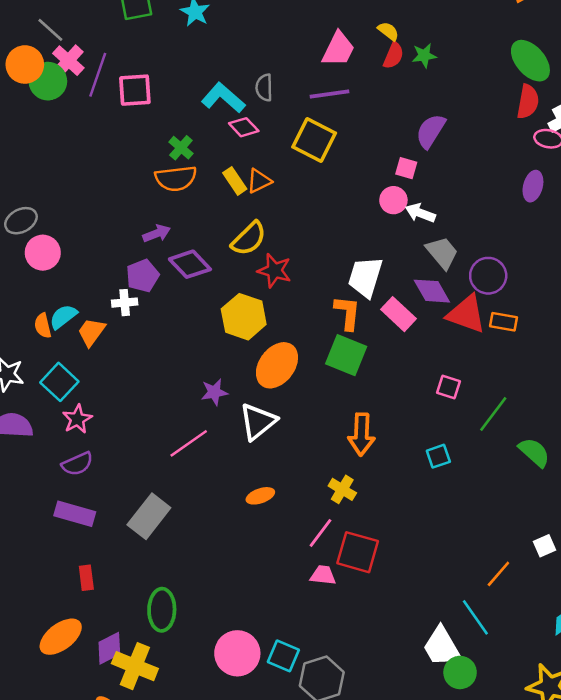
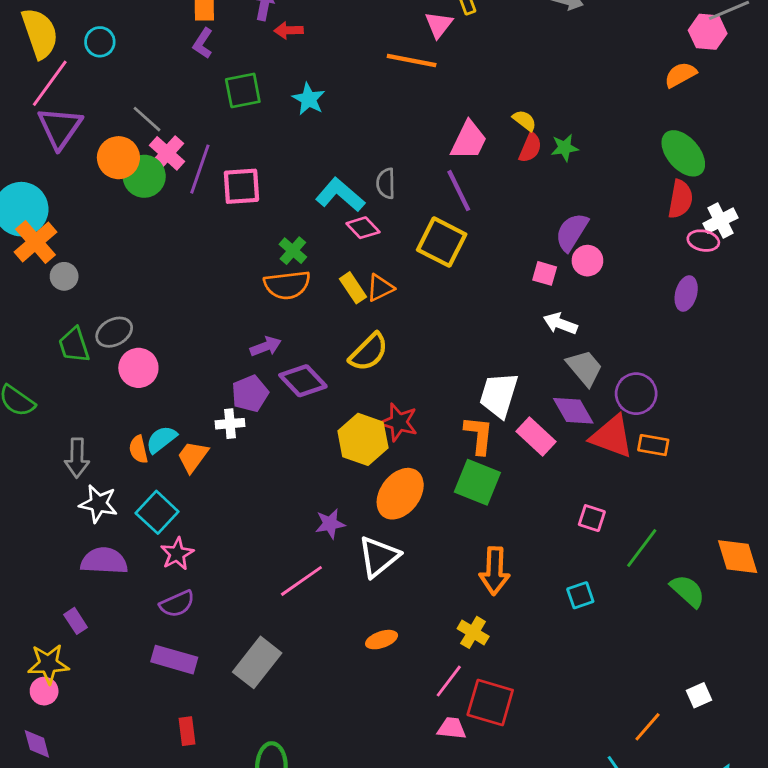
purple line: (329, 94) -> (459, 191), turned 72
pink circle: (393, 200) -> (587, 261), moved
red star: (274, 271) -> (399, 422), moved

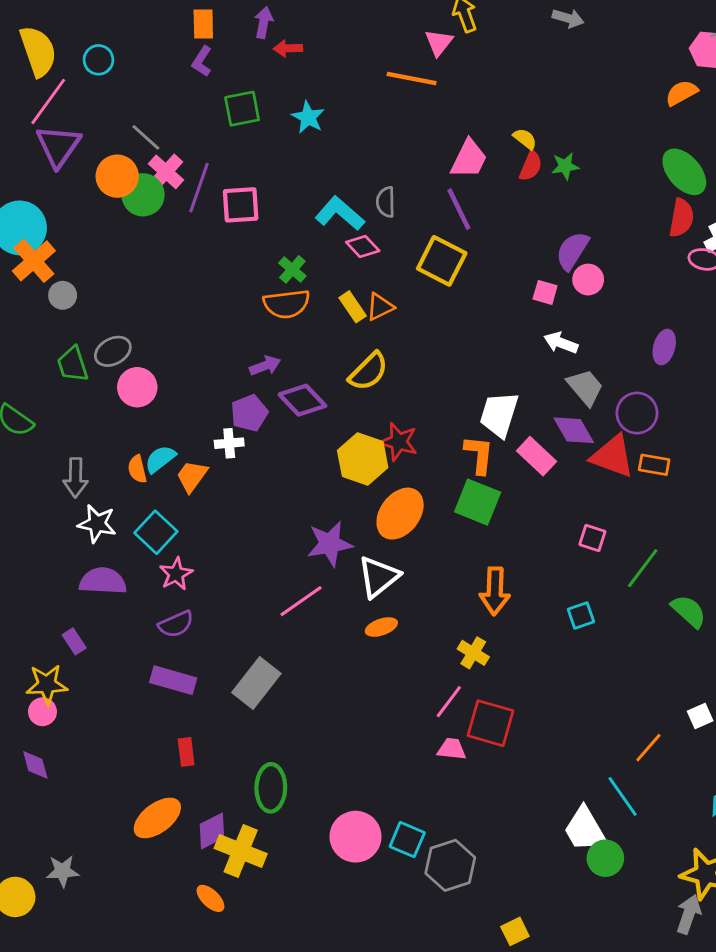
purple ellipse: (686, 294) -> (664, 347), moved
purple star: (330, 524) -> (330, 544), size x1.5
orange ellipse: (382, 640) -> (381, 627), moved

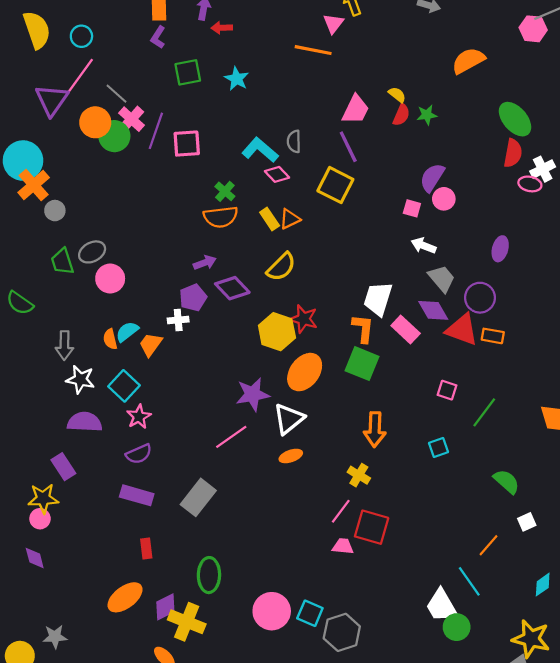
orange semicircle: (681, 93) -> (468, 61), moved, size x1.4
pink line: (48, 101) -> (80, 76), moved
green semicircle: (689, 611) -> (507, 482), moved
purple rectangle: (74, 641) -> (63, 467), size x1.4

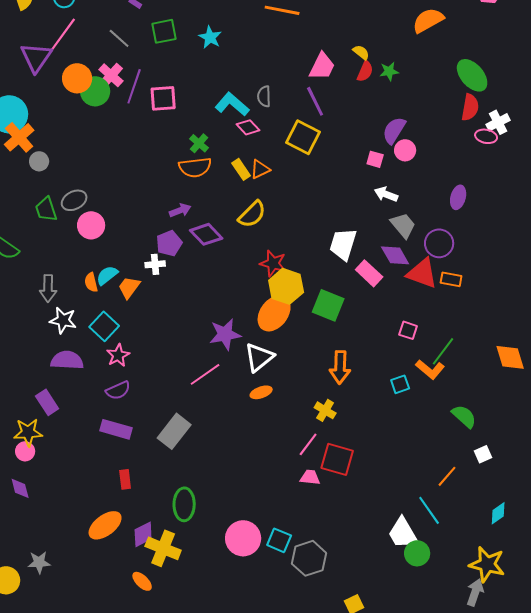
gray line: (117, 94) -> (119, 38), moved
orange L-shape: (363, 328) -> (430, 369), moved, turned 124
yellow hexagon: (277, 332) -> (286, 286), moved

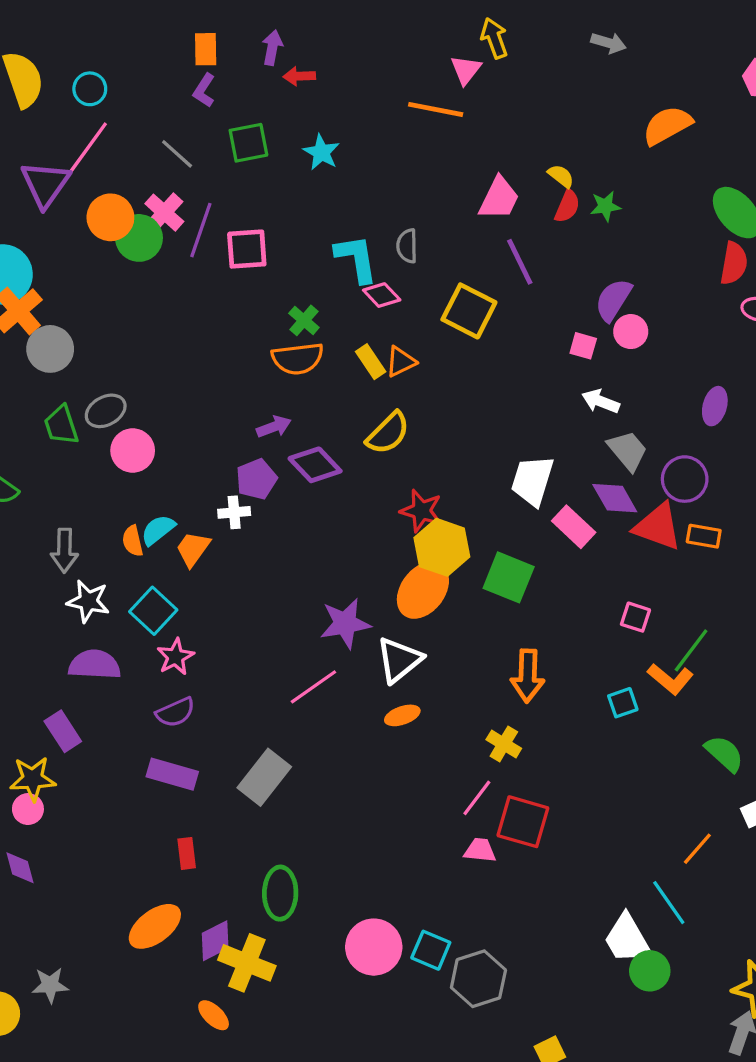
purple line: (315, 101) -> (520, 262), moved
cyan L-shape: (232, 104) -> (356, 259), turned 40
gray circle: (39, 161) -> (50, 349), size x1.5

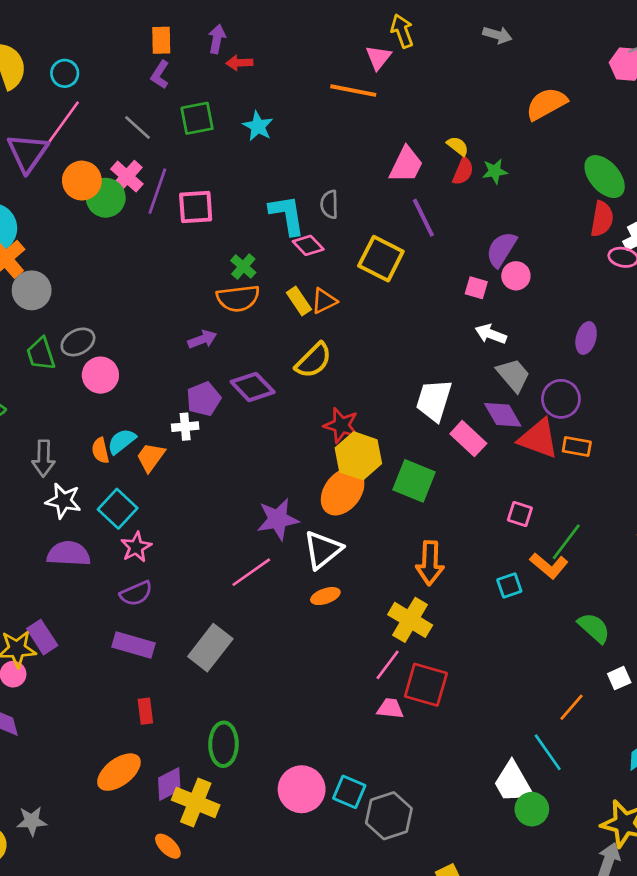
purple arrow: (274, 427) -> (202, 339), moved
purple rectangle: (63, 731) -> (42, 637), moved
yellow cross: (504, 744) -> (410, 620), size x1.5

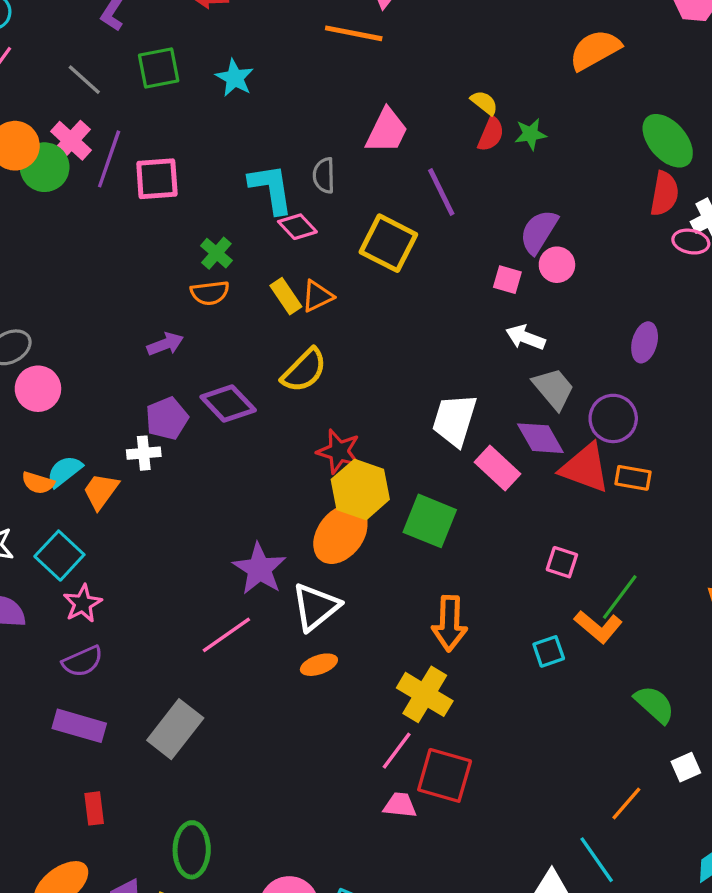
pink trapezoid: (406, 165) -> (387, 131), moved
orange semicircle: (238, 298) -> (210, 293), size x0.7
orange semicircle: (100, 450) -> (38, 483), turned -60
purple star: (278, 519) -> (259, 569), turned -30

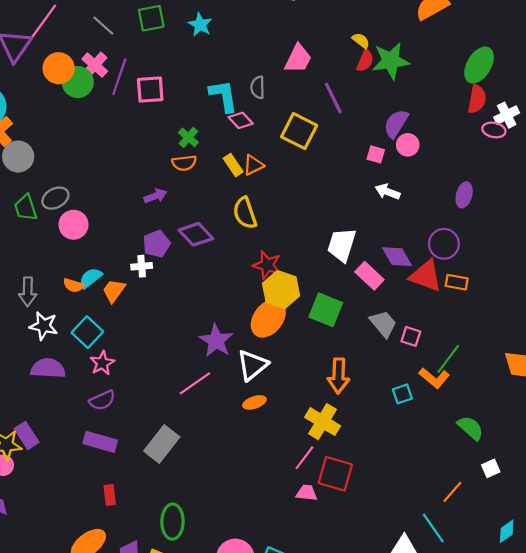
green star: (531, 134) -> (391, 61), size x1.8
green ellipse: (668, 141) -> (479, 65), turned 72
yellow semicircle: (304, 370) -> (245, 213), turned 116
gray trapezoid: (554, 389) -> (383, 324), moved

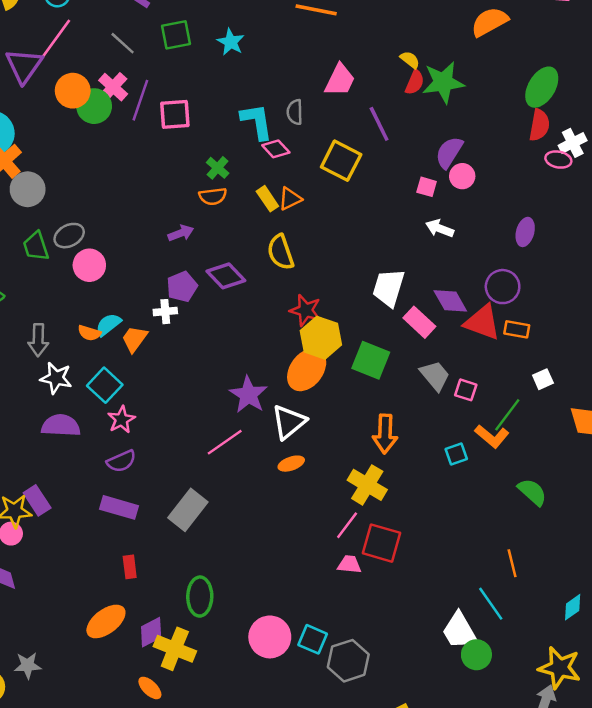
white square: (491, 468) -> (543, 379), moved
orange line: (452, 492) -> (512, 563), turned -55

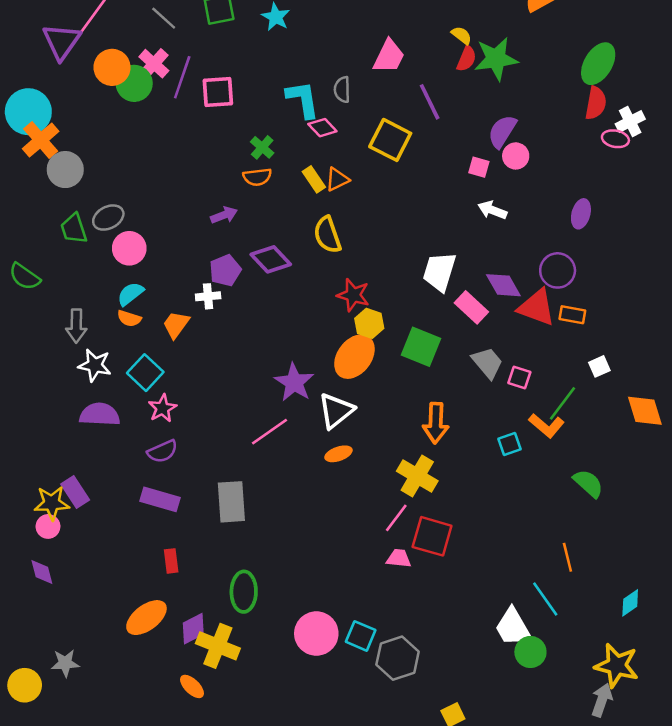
cyan semicircle: (108, 325) -> (130, 294), moved
yellow hexagon: (321, 338) -> (369, 323), size x0.7
gray rectangle: (188, 510) -> (231, 502), turned -42

